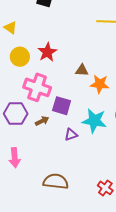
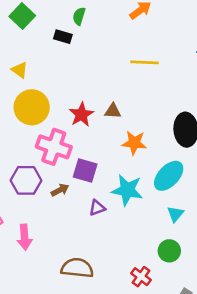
red star: (47, 52) -> (81, 115), moved
yellow circle: (20, 57) -> (32, 107), size x1.4
brown triangle: (82, 70) -> (113, 111), moved

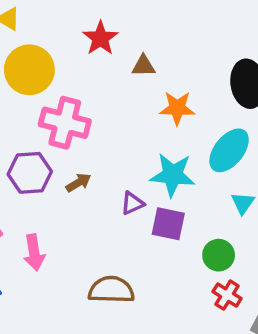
red star: (81, 115) -> (100, 38), moved
purple square: (85, 170) -> (168, 224), moved
green circle: (169, 251) -> (219, 255), moved
red cross: (141, 277) -> (227, 295), moved

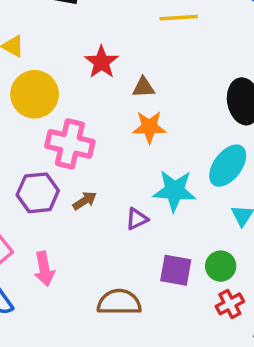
orange star: (177, 108) -> (149, 127), moved
purple square: (168, 224) -> (176, 270), moved
red cross: (227, 295) -> (230, 304), turned 32

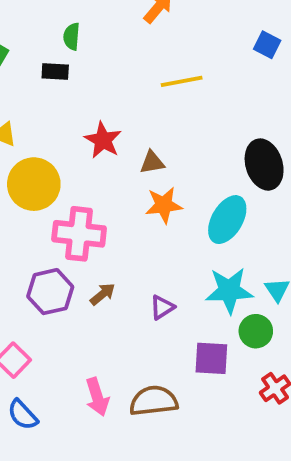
cyan ellipse: (228, 166) -> (227, 220), moved
cyan star: (174, 191) -> (229, 291), moved
green circle: (221, 266) -> (256, 331), moved
pink arrow: (44, 269) -> (97, 397), moved

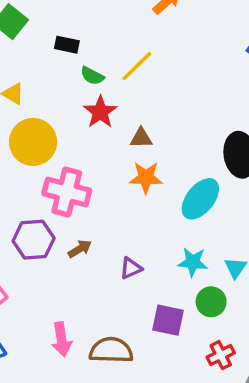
green semicircle: (72, 37) -> (92, 76), moved, turned -75
yellow line: (182, 81) -> (137, 66), moved, turned -42
cyan star: (229, 291) -> (193, 262), size x0.7

